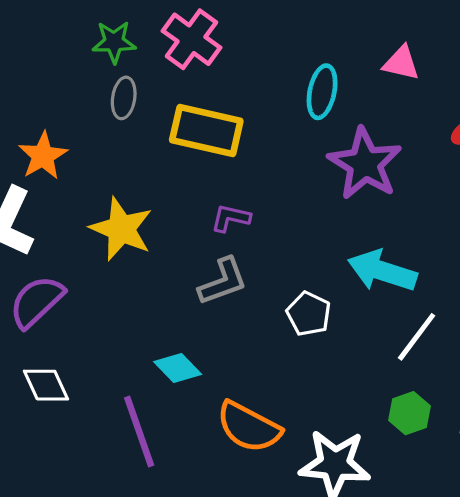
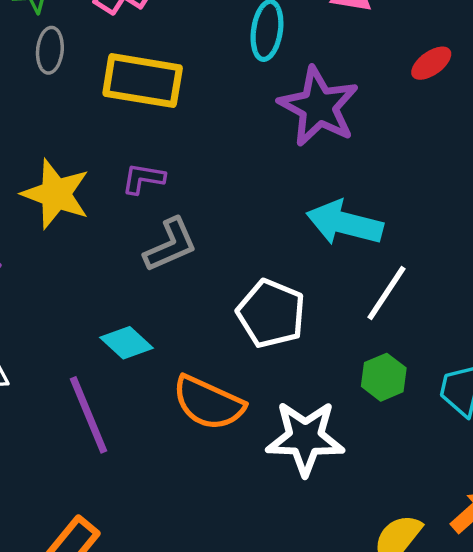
purple L-shape: (231, 218) -> (143, 179), moved
white pentagon: (309, 314) -> (271, 314), moved, size x1.4

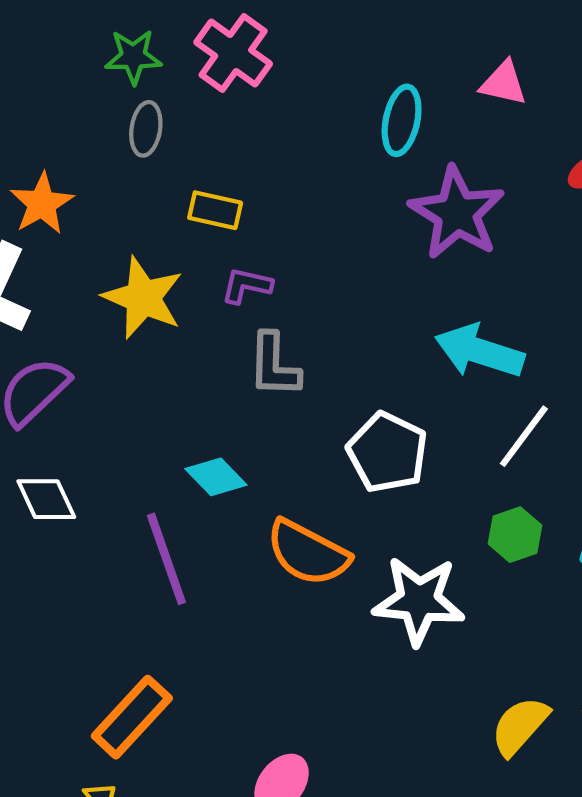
yellow rectangle: (143, 81) -> (215, 210), moved, size x0.6
gray L-shape: (171, 245) -> (274, 365), turned 112

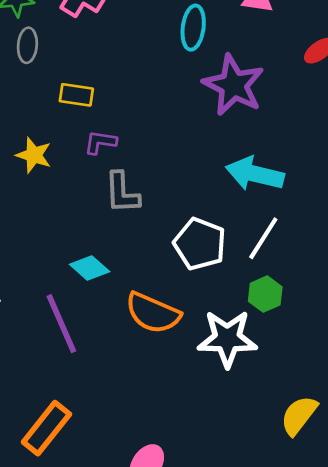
yellow star: (143, 298) -> (34, 155), size x0.7
white line: (524, 436) -> (263, 238), moved
green hexagon: (515, 535) -> (265, 294), moved

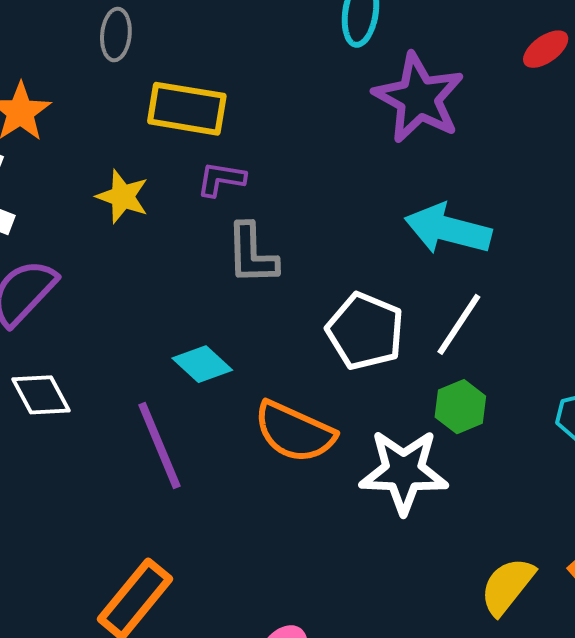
yellow rectangle: (76, 95) -> (187, 109), size x1.5

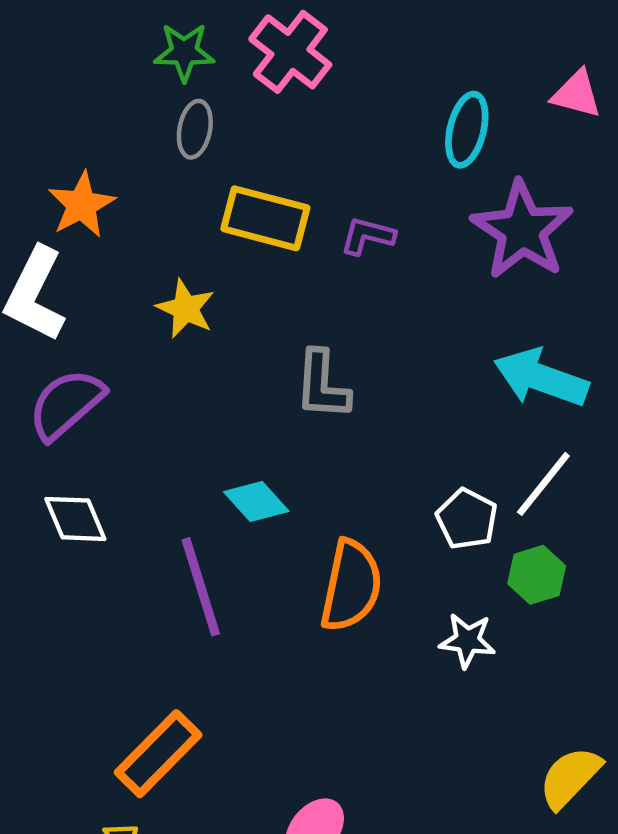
purple L-shape: (221, 179) -> (367, 236), moved
white pentagon: (365, 331) -> (467, 519), moved, size x0.7
orange semicircle: (295, 432) -> (351, 586), turned -108
white star: (404, 471) -> (467, 640), size x0.6

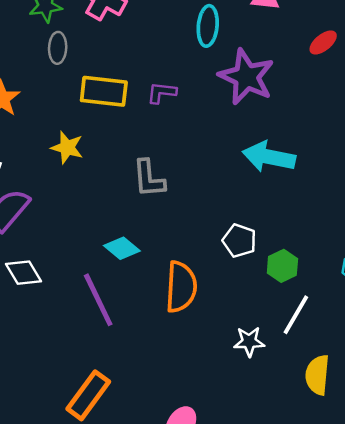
white line: (543, 484) -> (296, 315), moved
white star: (467, 640) -> (249, 342), moved
yellow semicircle: (570, 777) -> (317, 375), turned -30

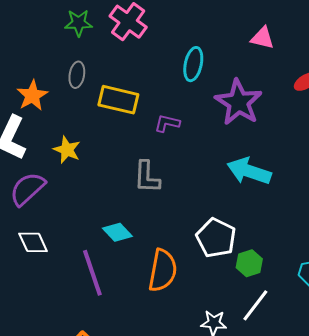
cyan ellipse: (208, 26) -> (193, 64), moved
gray ellipse: (58, 48) -> (77, 75), moved
purple L-shape: (162, 93) -> (167, 123), moved
yellow star: (67, 148) -> (67, 150), moved
white pentagon: (239, 241) -> (216, 238), size x1.4

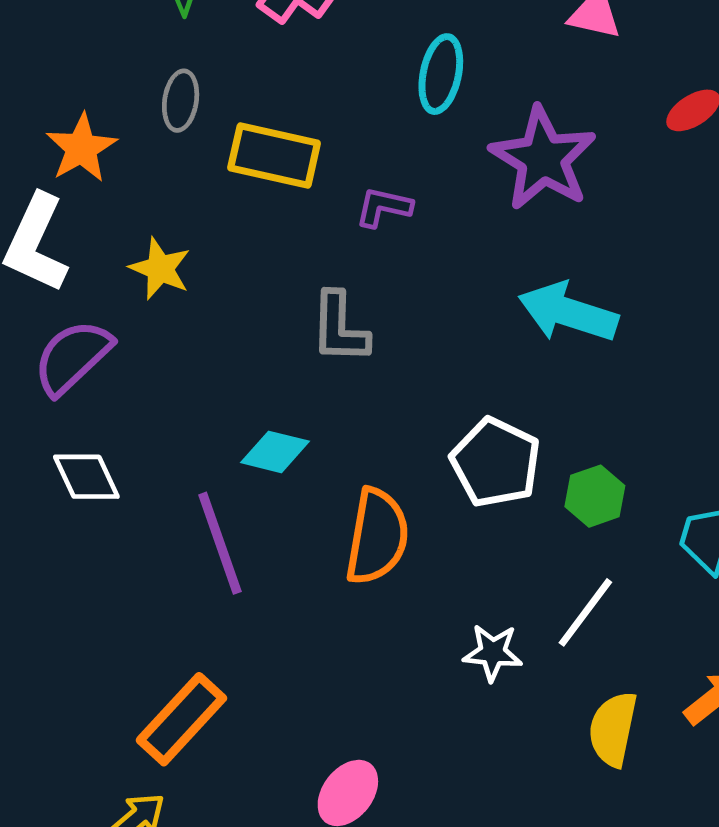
cyan diamond: (117, 232) -> (275, 452), turned -32
green hexagon: (249, 263) -> (595, 496), moved

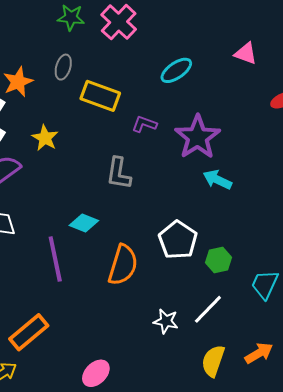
cyan ellipse: (441, 74) -> (176, 70), turned 36
purple star: (543, 158) -> (197, 137), moved
cyan arrow: (568, 312) -> (217, 180), size x0.7

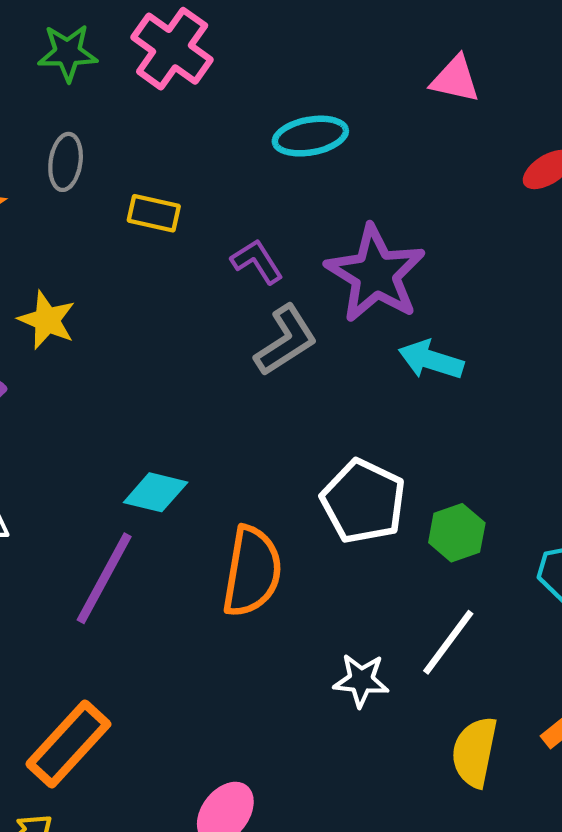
cyan ellipse: (176, 70) -> (310, 136), turned 32
yellow rectangle: (100, 96) -> (154, 213), size x0.6
purple L-shape: (144, 124) -> (257, 261), turned 45
gray L-shape: (119, 173) -> (286, 340), moved, turned -124
purple line: (55, 259) -> (104, 578), turned 48

